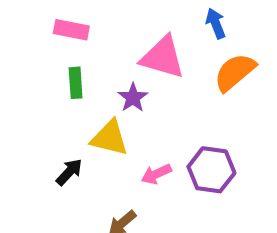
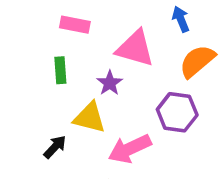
pink rectangle: (71, 30) -> (75, 25), moved
purple hexagon: (211, 170) -> (177, 112), moved
pink arrow: (156, 174) -> (130, 149), size x1.6

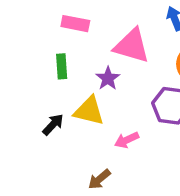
black arrow: (55, 147) -> (53, 125), moved
pink arrow: (130, 149) -> (127, 140), size x0.6

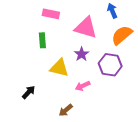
purple star: (108, 78) -> (82, 54), moved
black arrow: (53, 125) -> (29, 92), moved

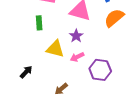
purple hexagon: (110, 65) -> (100, 70), moved
pink arrow: (83, 86) -> (77, 57), moved

